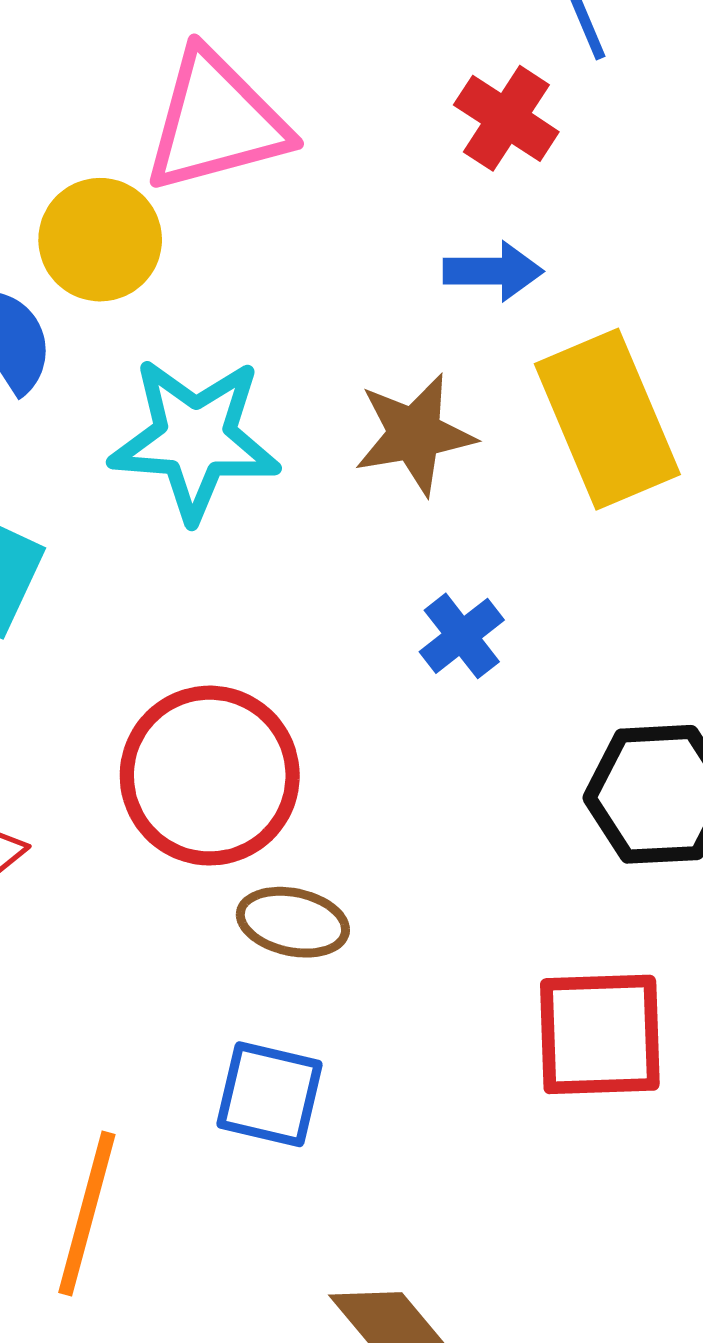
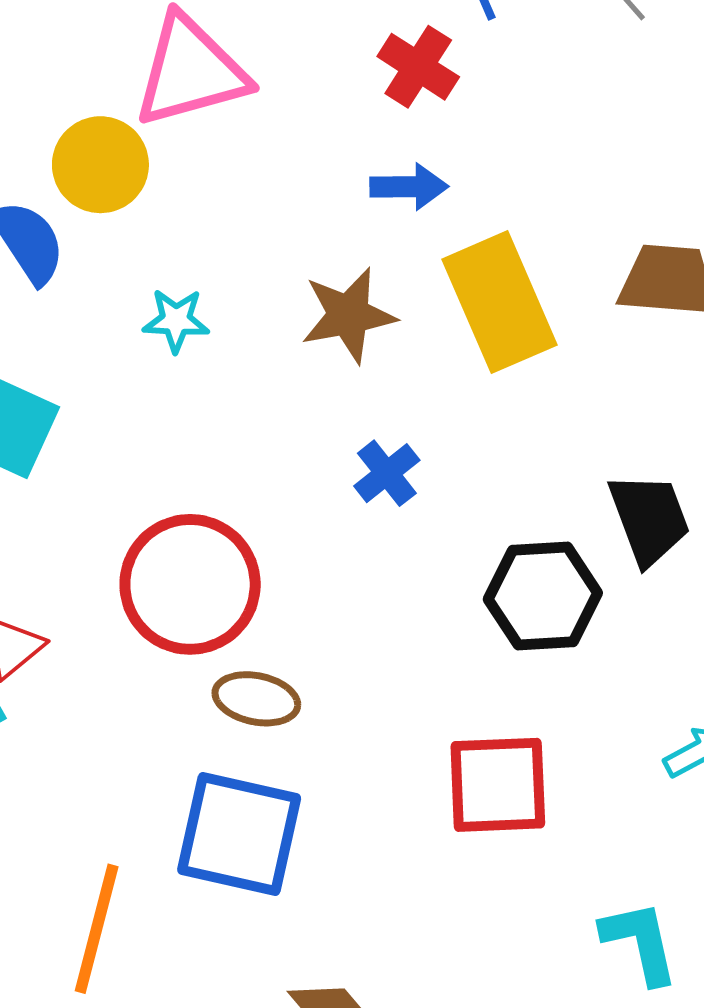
cyan star: (195, 439) -> (176, 320), size x0.5
blue square: (270, 1094) -> (239, 834), size x1.5

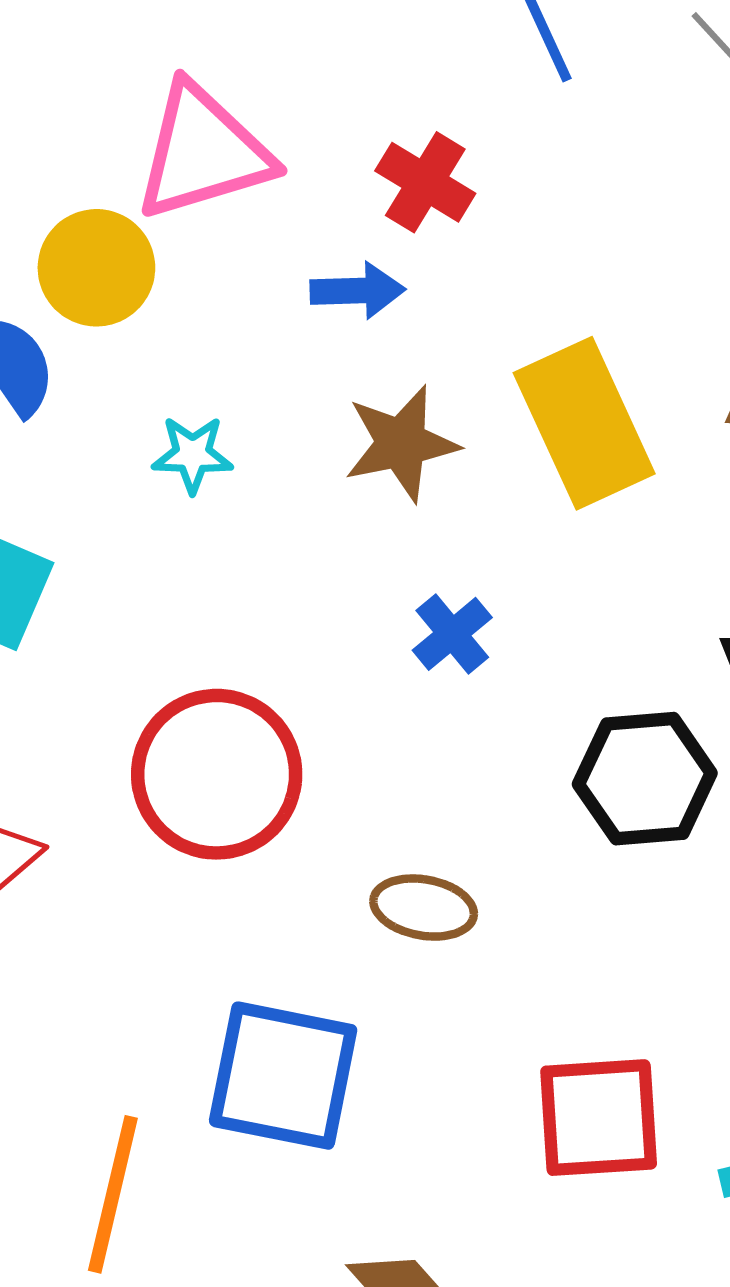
red cross: (418, 67) -> (425, 182), moved
blue arrow: (409, 187) -> (358, 291), moved
brown ellipse: (256, 699) -> (424, 908), moved
red square: (498, 785) -> (599, 1118), moved

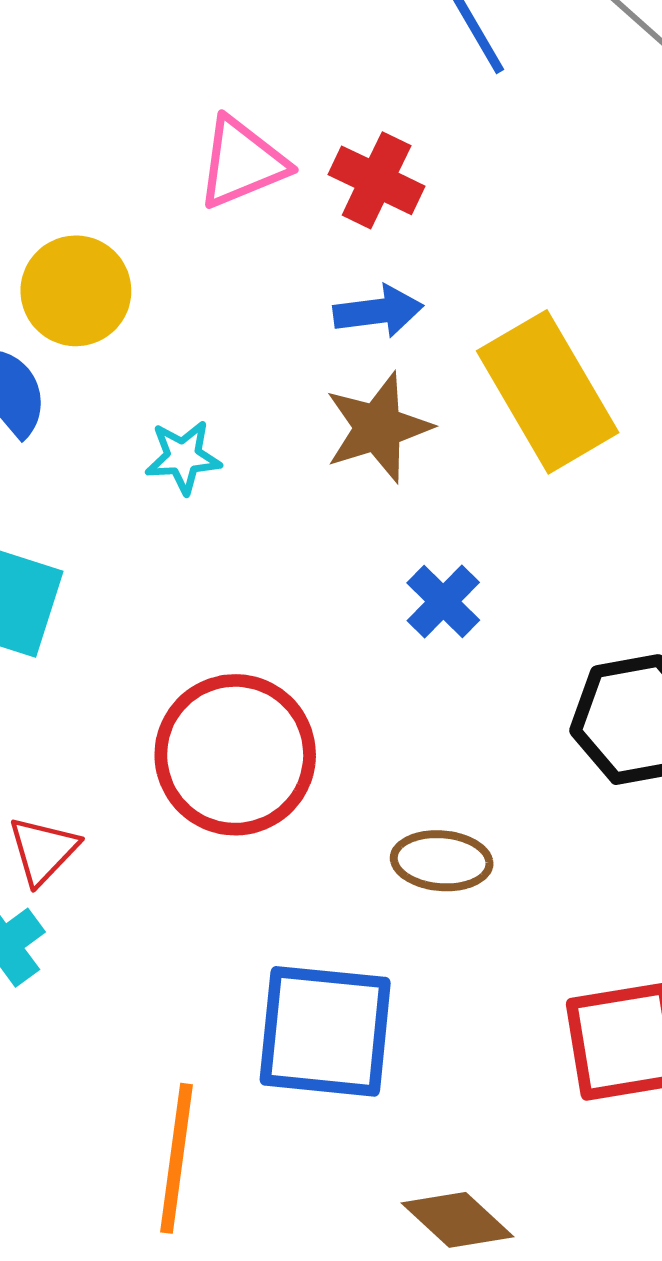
pink triangle: (203, 152) -> (242, 163), moved, size x0.7
blue arrow: (358, 291) -> (378, 311), moved

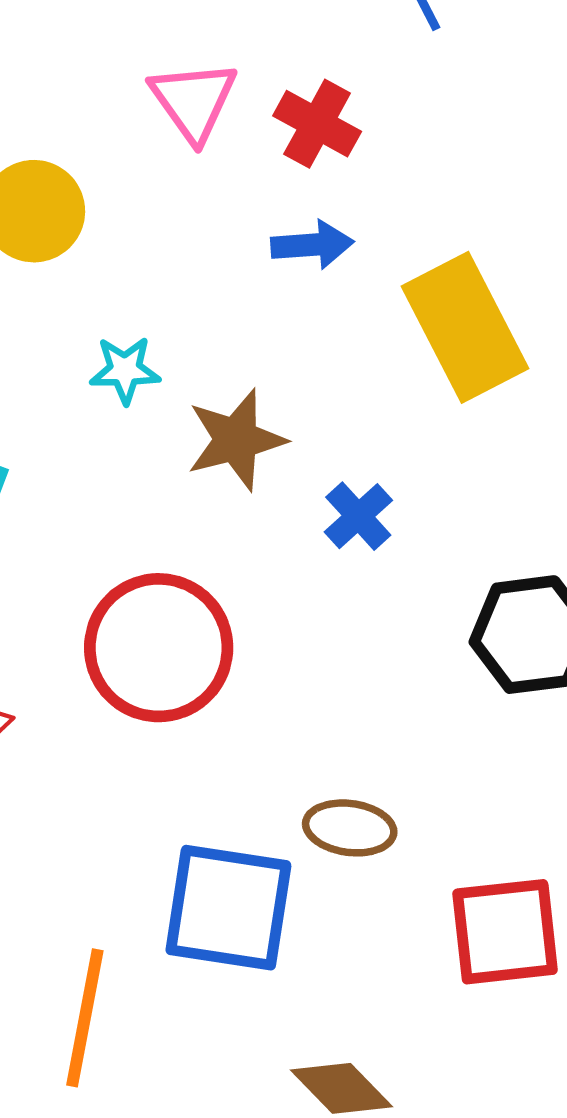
pink triangle: (242, 163) -> (193, 101), turned -46
brown star: (378, 428) -> (236, 440), moved
brown ellipse: (442, 861) -> (350, 828), moved

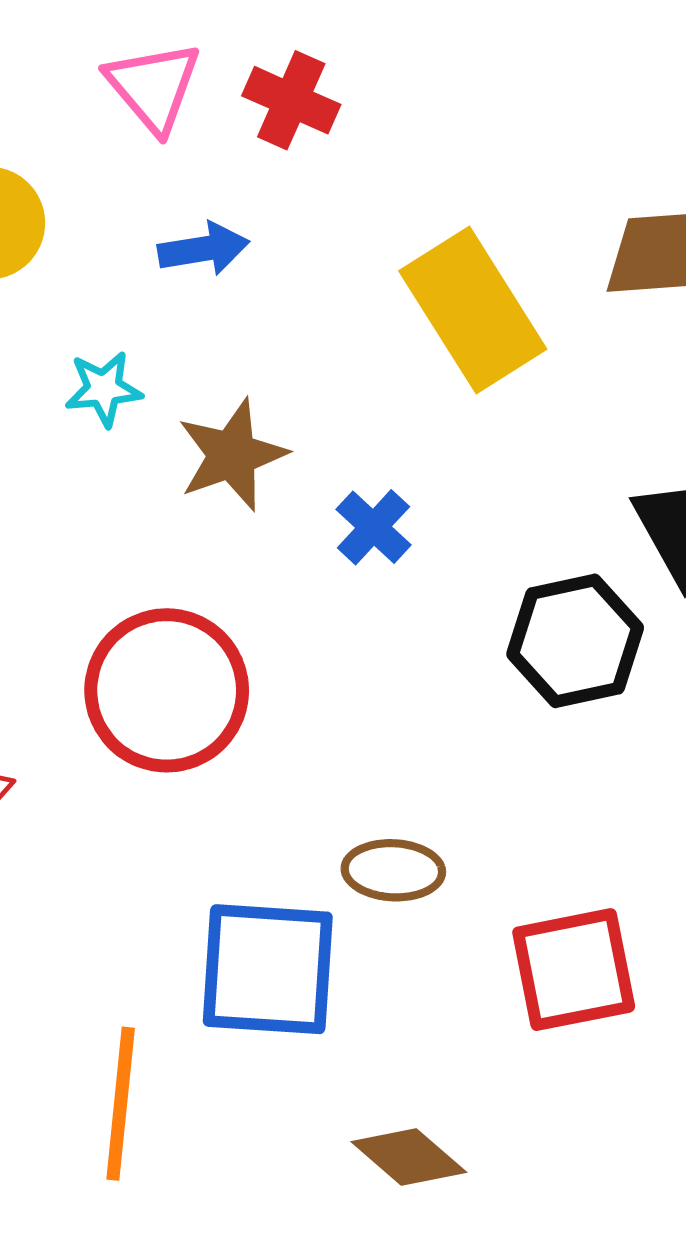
blue arrow: (312, 245) -> (203, 249), moved

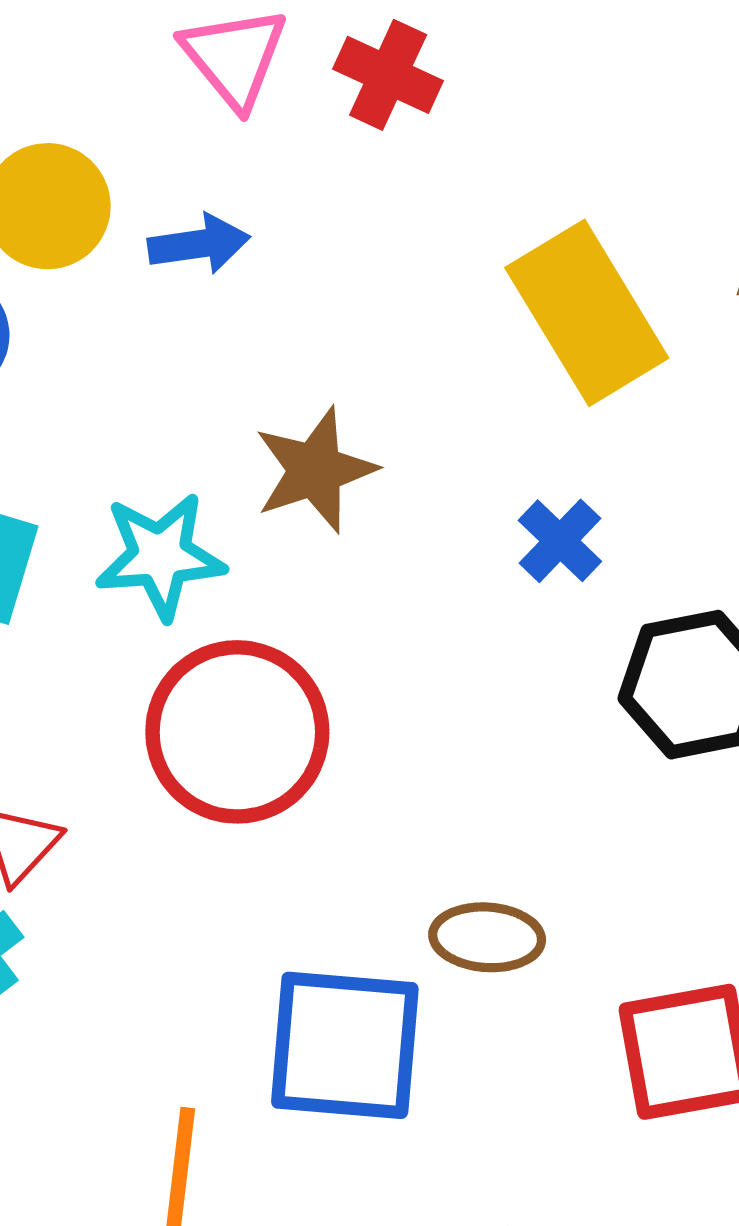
blue arrow: (203, 249) -> (199, 244), moved
cyan star: (104, 389) -> (160, 556), moved, size x1.5
blue cross: (373, 527) -> (560, 541), moved

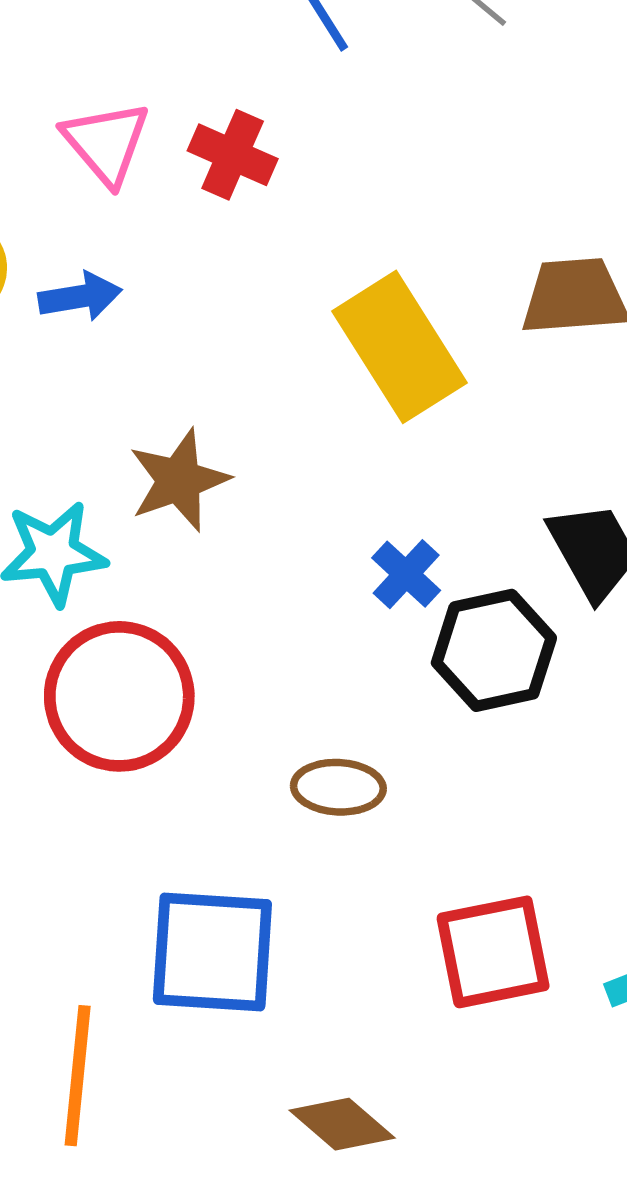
blue cross: (560, 541) -> (406, 574), moved
brown ellipse: (487, 937) -> (338, 787), moved

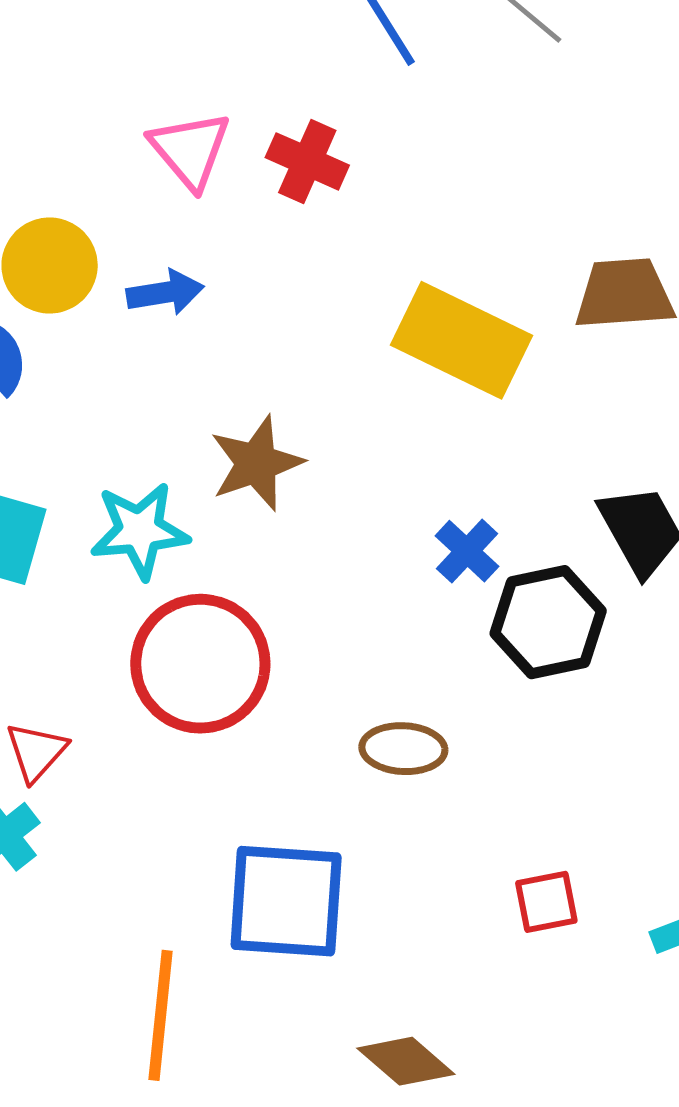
yellow rectangle: (399, 347) -> (462, 340), turned -32
red square: (493, 952) -> (546, 902), size x0.6

